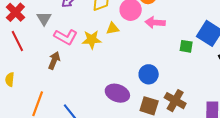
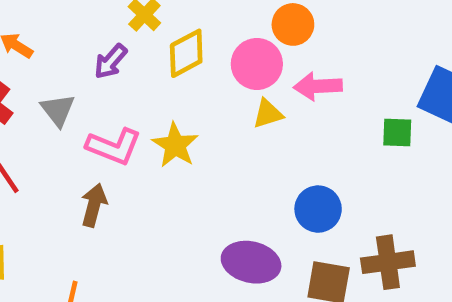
yellow triangle: (113, 28) -> (268, 114), moved
yellow star: (92, 40) -> (175, 145), turned -30
brown cross: (175, 101) -> (388, 262), turned -30

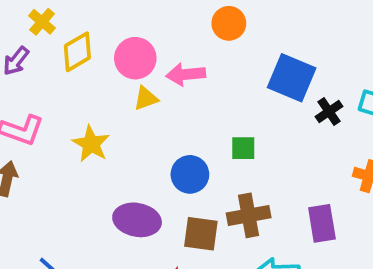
orange circle: (293, 24) -> (229, 23), moved
green square: (397, 133) -> (243, 148), moved
yellow star: (175, 145) -> (91, 144), moved

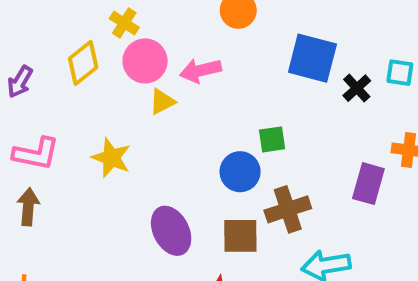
yellow cross: (42, 22) -> (124, 23), moved
blue circle: (190, 174) -> (240, 172), moved
purple ellipse: (137, 220) -> (171, 231), turned 60
purple rectangle: (322, 223) -> (368, 184), moved, turned 33

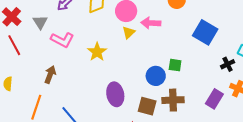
black cross: (357, 88) -> (228, 64), moved
yellow triangle: (162, 102) -> (129, 32), turned -32
brown arrow: (28, 207) -> (50, 75), moved

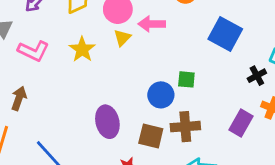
yellow star: (97, 52) -> (82, 49), moved

